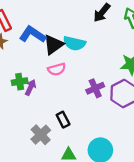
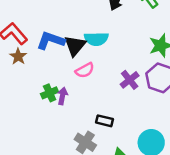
black rectangle: (63, 120) -> (105, 121), turned -35

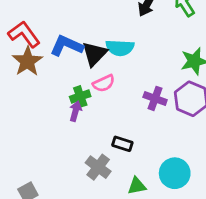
brown star: (18, 56) -> (27, 61), size x1.5
purple cross: (130, 80) -> (155, 98), turned -36
green cross: (50, 93) -> (80, 96), moved

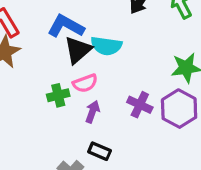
blue L-shape: (67, 46) -> (66, 26), moved
purple arrow: (75, 111) -> (92, 112), moved

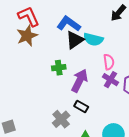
pink semicircle: (85, 83) -> (109, 62), moved, turned -84
purple arrow: (92, 112) -> (80, 81), size x1.6

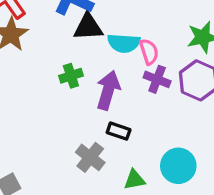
cyan semicircle: (93, 39) -> (124, 43), moved
black triangle: (75, 40) -> (88, 27), turned 42

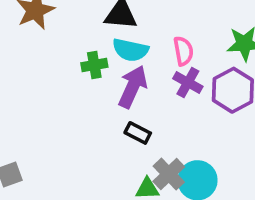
cyan semicircle: (124, 43) -> (130, 50), moved
gray cross: (90, 157) -> (169, 174), moved

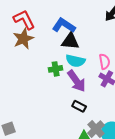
purple arrow: (133, 87) -> (77, 81), turned 120

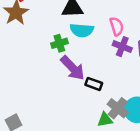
purple arrow: (77, 81) -> (73, 68), moved

